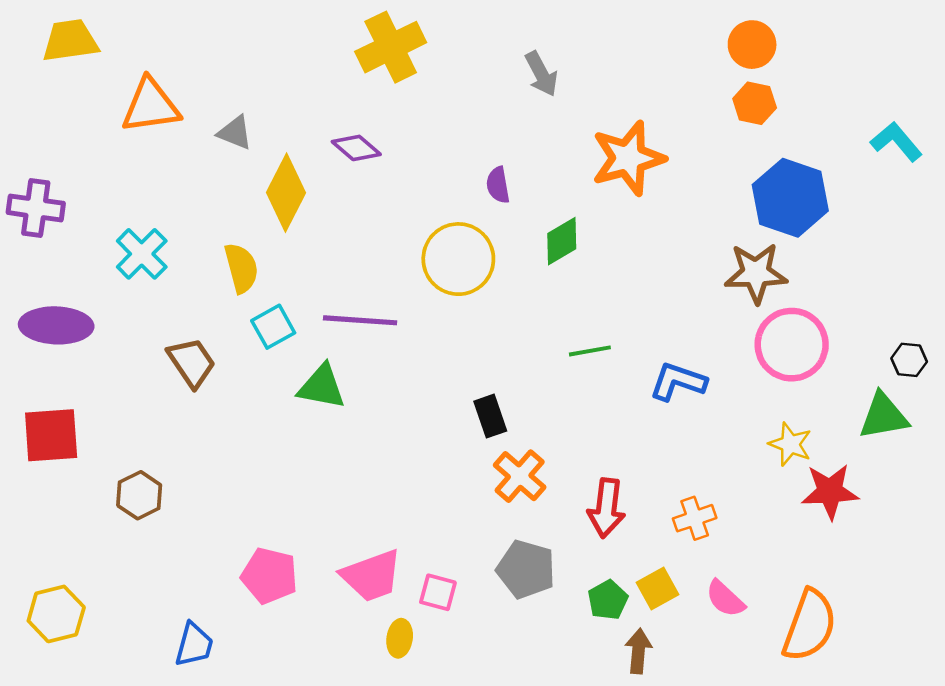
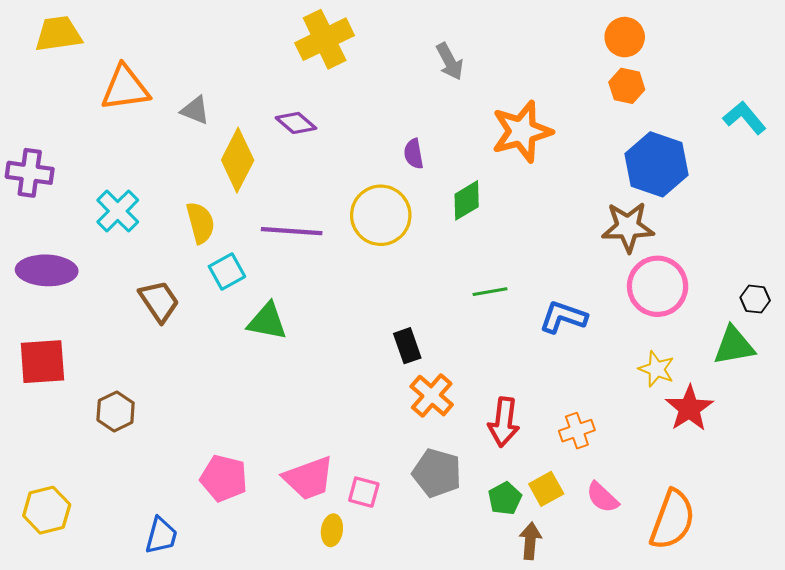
purple line: (360, 320) -> (292, 231), moved
red star: (830, 491) -> (689, 408), turned -30

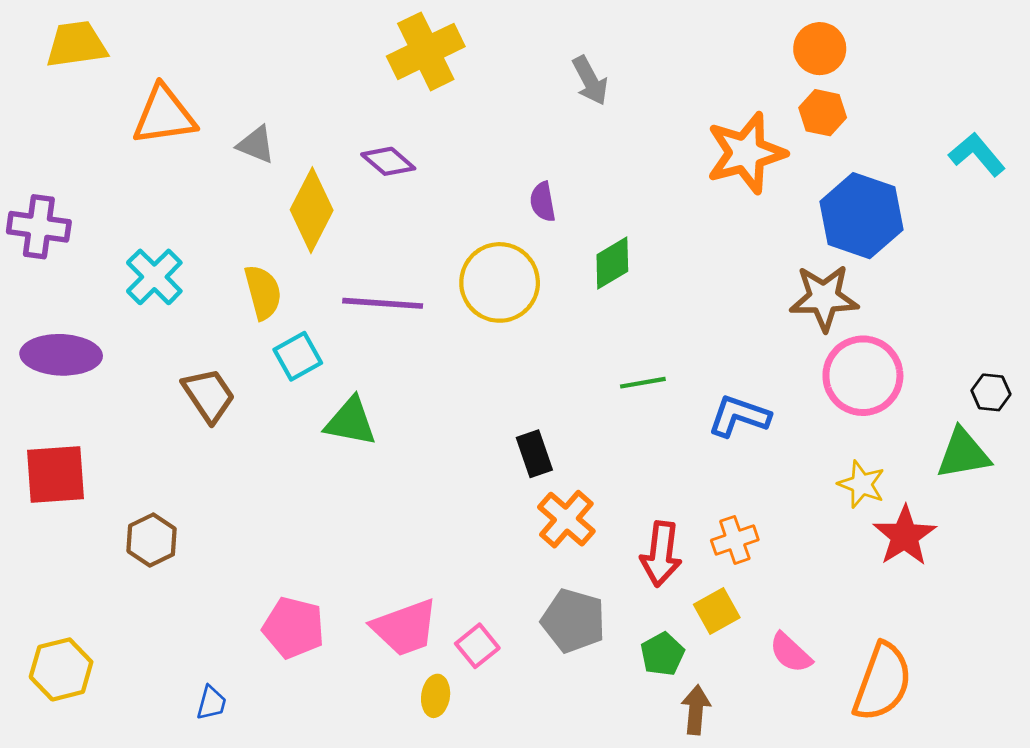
orange star: (522, 131) -> (746, 153), moved
orange cross: (577, 431) -> (735, 540), moved
yellow square: (546, 489) -> (717, 611), moved
pink square: (364, 492) -> (477, 646), turned 36
blue trapezoid: (161, 536) -> (211, 703), size x0.7

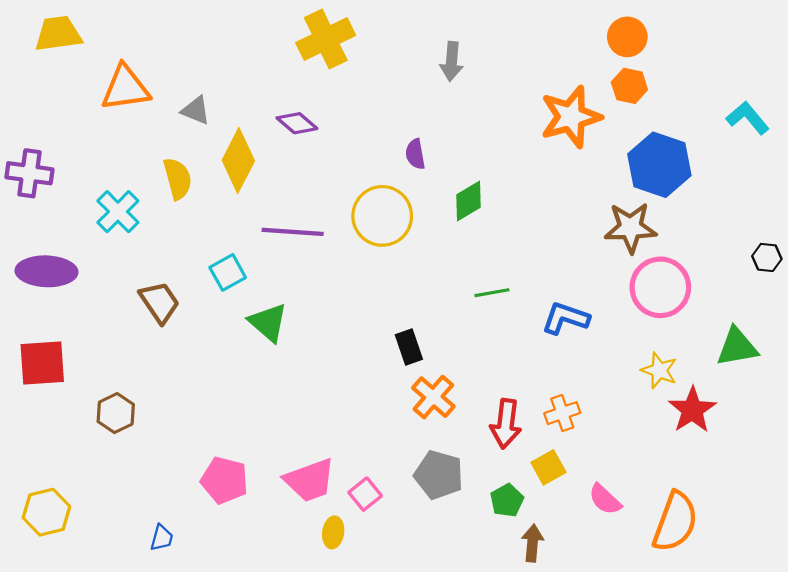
gray arrow: (590, 81) -> (451, 61), turned 33
yellow semicircle: (263, 292) -> (178, 179), moved
black hexagon: (991, 392) -> (767, 257), moved
green triangle: (351, 422) -> (268, 322), turned 30

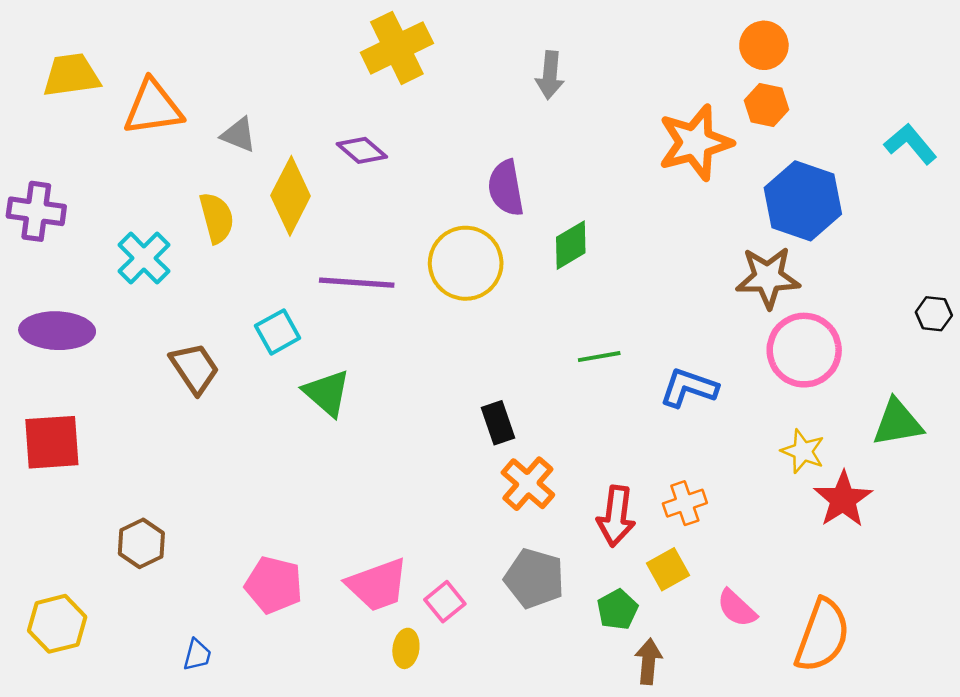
yellow trapezoid: (58, 34) -> (71, 75), moved
purple semicircle: (415, 154) -> (506, 188), size x1.5
brown hexagon: (116, 413) -> (141, 543), moved

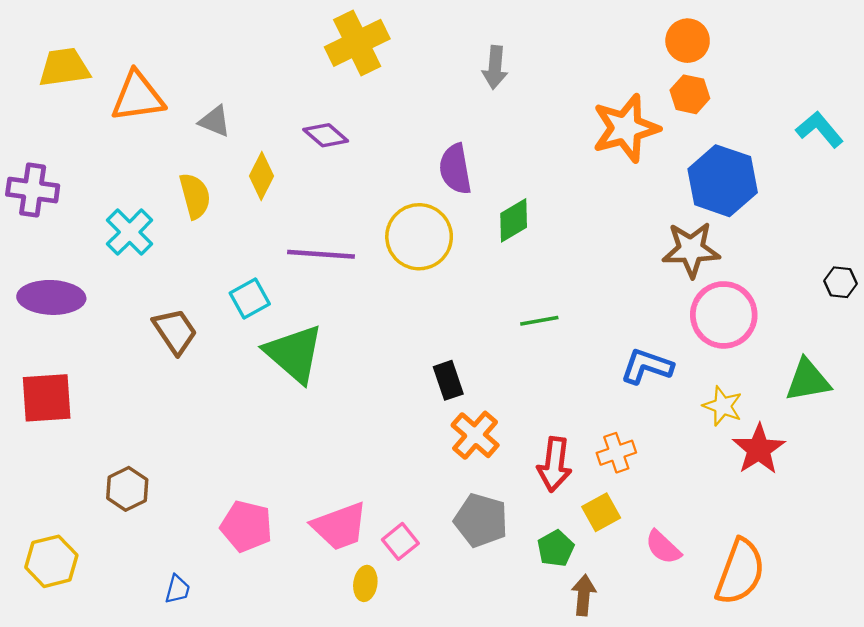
yellow diamond: (291, 196) -> (261, 176), size x0.7
blue L-shape: (689, 388) -> (647, 366), moved
green triangle: (327, 393) -> (294, 353), size x1.4

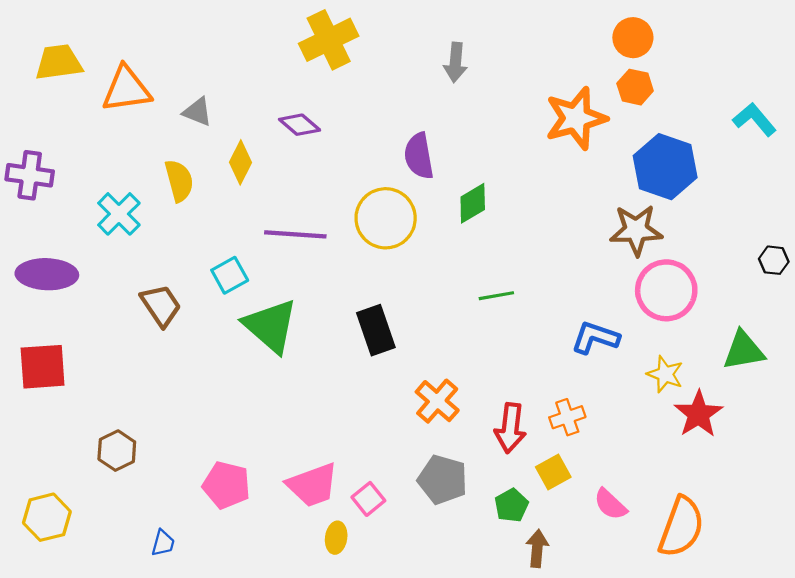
black rectangle: (448, 380) -> (376, 330), moved, size x1.4

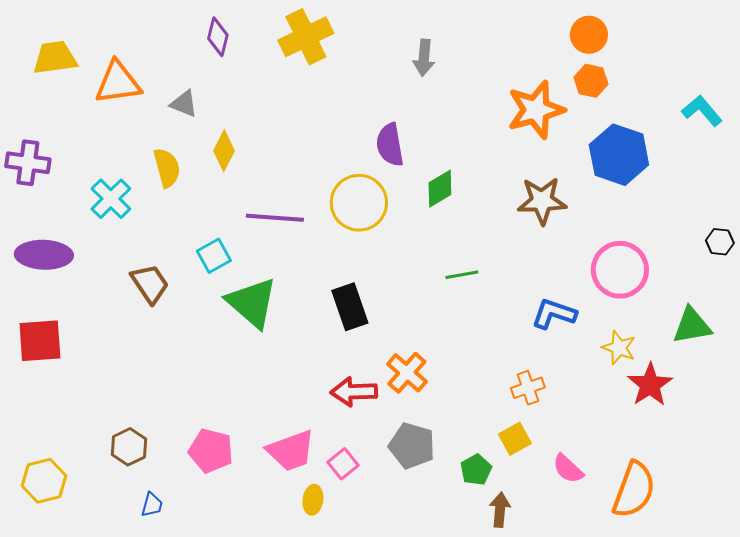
purple diamond: (300, 125) -> (218, 37), moved, turned 63
brown star: (636, 230) -> (542, 201), moved
red arrow: (510, 428) -> (354, 392), moved, turned 81
brown hexagon: (117, 451) -> (129, 447), moved

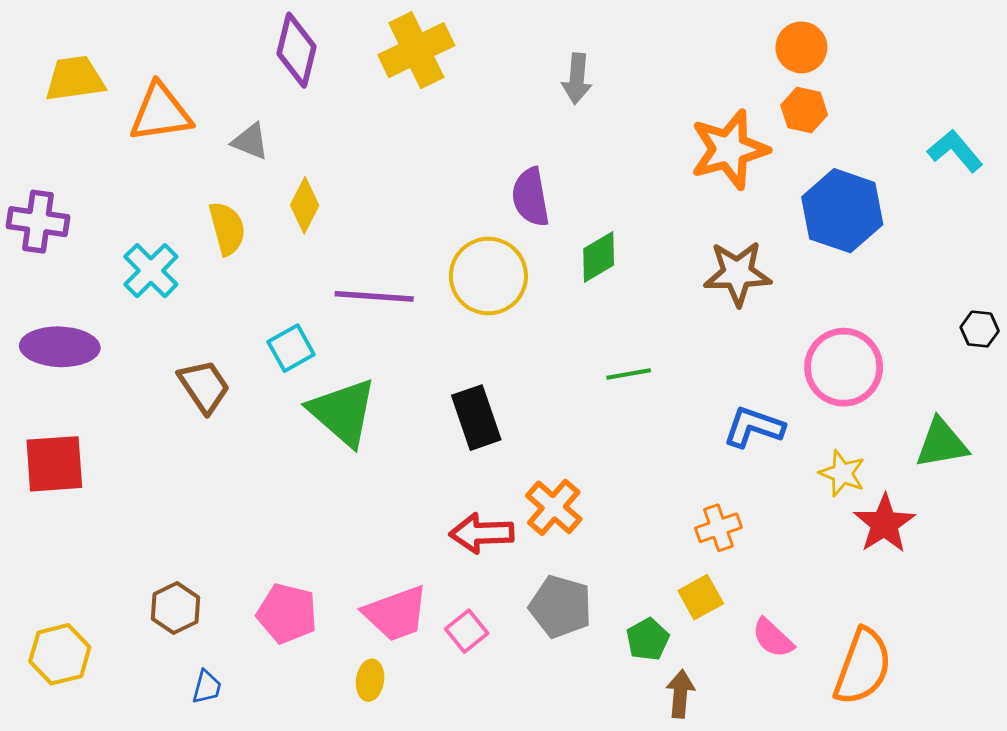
purple diamond: (218, 37) -> (297, 50), size x1.4
yellow ellipse: (313, 500) -> (370, 680), moved

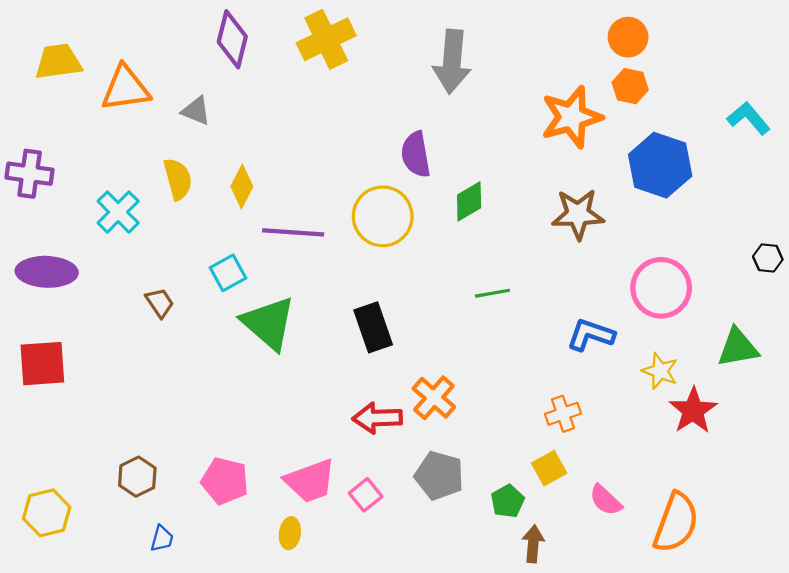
gray arrow: (577, 79) -> (452, 62), size x1.6
yellow diamond: (305, 205) -> (242, 186), moved
brown trapezoid: (204, 386) -> (160, 303), size x0.7

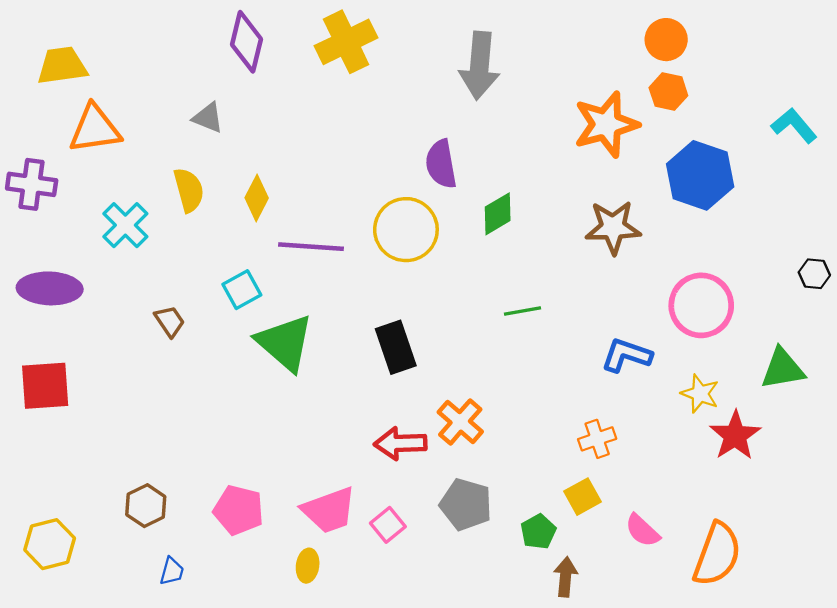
orange triangle: (126, 88) -> (95, 129), moved

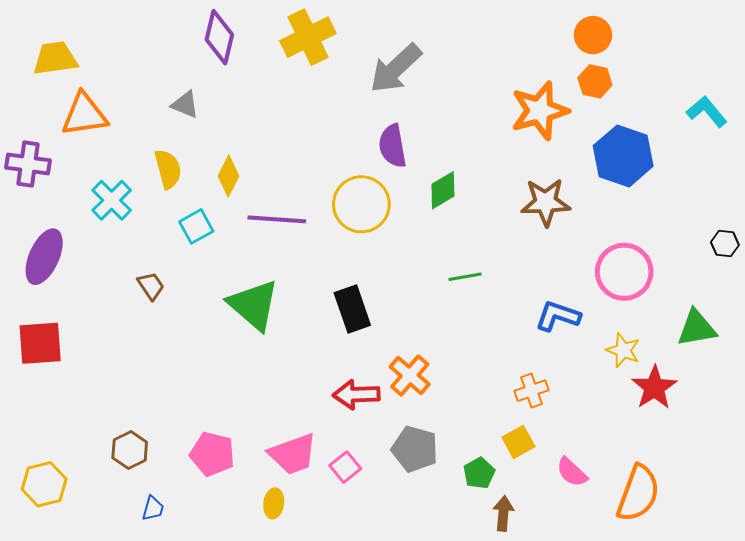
gray arrow: (479, 66) -> (396, 68), moved, turned 42
purple ellipse: (50, 288) -> (44, 257), turned -68
cyan square: (242, 290) -> (196, 226), moved

